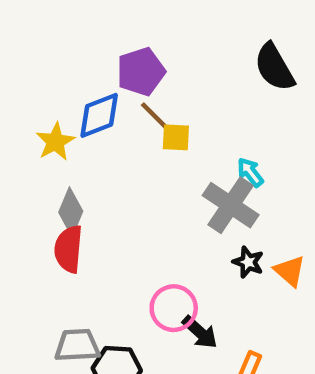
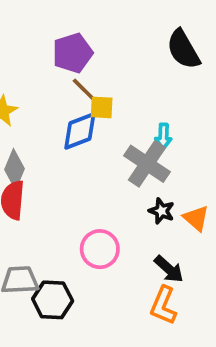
blue diamond: (99, 115) -> (80, 131), moved
cyan arrow: (250, 172) -> (163, 137), turned -140
black arrow: (200, 332) -> (169, 269), moved

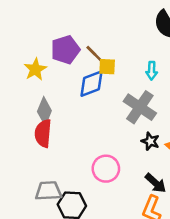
purple pentagon: (73, 53) -> (65, 50), moved
cyan arrow: (163, 137) -> (152, 71), moved

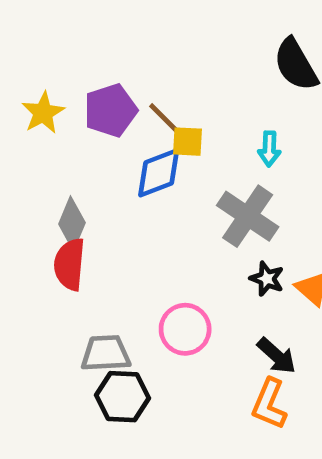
yellow star: (35, 69) -> (43, 113), moved
gray trapezoid: (48, 191) -> (106, 353), moved

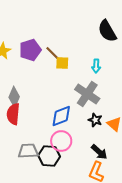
blue diamond: (159, 173) -> (61, 116), moved
black hexagon: (123, 397) -> (49, 156), moved

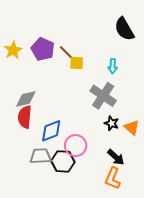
purple pentagon: (30, 50) -> (43, 49), turned -30
gray diamond: (14, 97) -> (26, 99), turned 55
blue diamond: (61, 116) -> (51, 131), moved

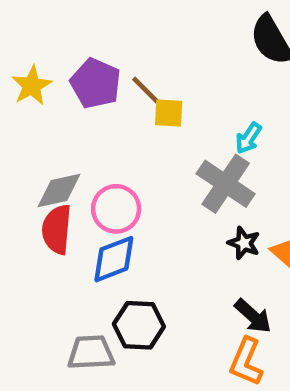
cyan arrow: (113, 66) -> (248, 138), moved, turned 32
pink circle: (76, 146) -> (116, 209), moved
gray trapezoid: (41, 156) -> (91, 353), moved

